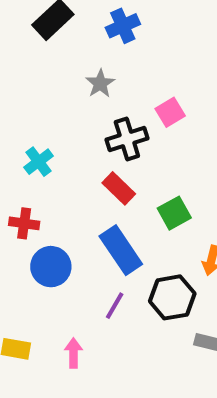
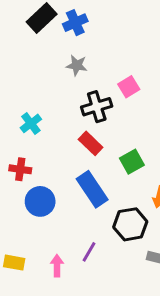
blue cross: (123, 26) -> (75, 23), moved
gray star: (100, 83) -> (77, 65), turned -30
purple line: (115, 306) -> (89, 252), moved

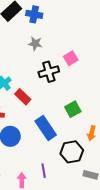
blue cross: (75, 23) -> (34, 14), turned 35
red rectangle: (91, 143) -> (23, 97), moved
purple line: (89, 252) -> (44, 171), turned -40

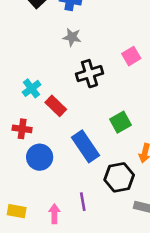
pink square: (71, 58) -> (131, 56), moved

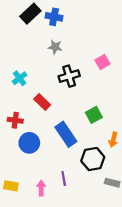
cyan cross: (32, 88) -> (20, 78), moved

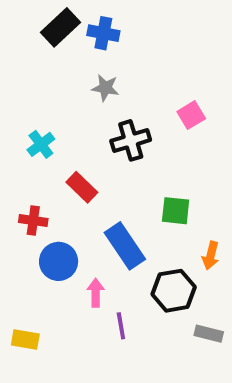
green square: (94, 115) -> (176, 211), turned 35
pink arrow: (41, 188) -> (96, 293), moved

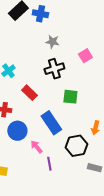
gray star: (105, 88) -> (52, 42), moved
green square: (176, 211) -> (70, 97), moved
pink arrow: (96, 293) -> (36, 147), turned -40

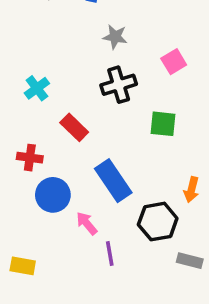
green square: (70, 97) -> (163, 124), moved

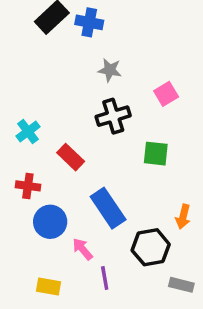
cyan cross: (37, 88) -> (28, 131), moved
yellow rectangle: (23, 266) -> (48, 287), moved

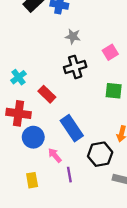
green square: (156, 154) -> (114, 91), moved
red cross: (28, 186) -> (19, 113), size x1.5
yellow rectangle: (48, 287) -> (32, 180), turned 70

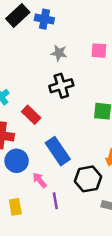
pink square: (110, 52) -> (99, 51), moved, turned 35

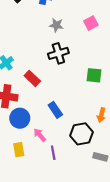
pink square: (99, 51) -> (91, 23), turned -32
blue rectangle: (58, 151) -> (55, 110), size x0.7
yellow rectangle: (15, 207) -> (19, 150), moved

